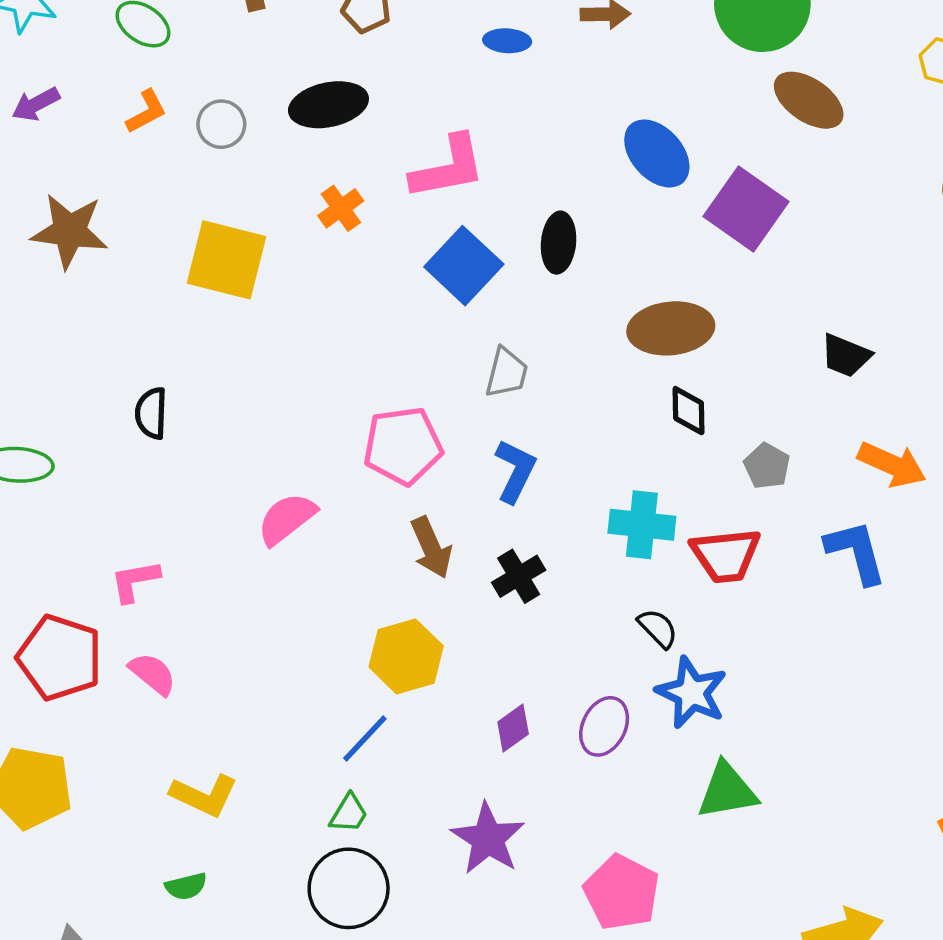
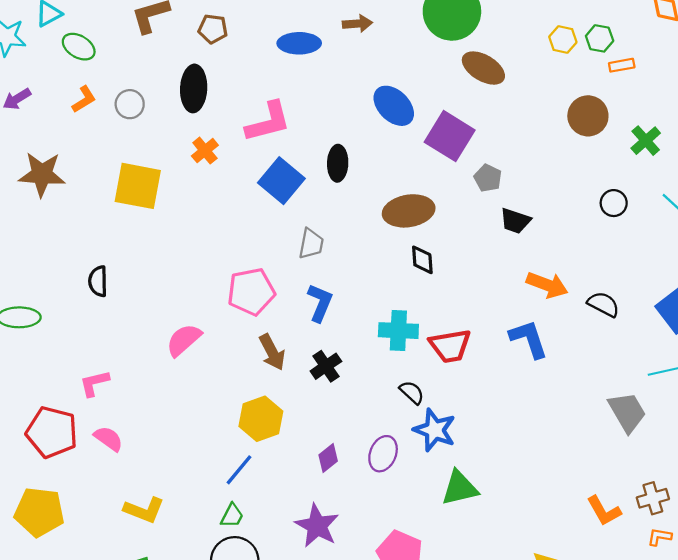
blue ellipse: (507, 41) -> (299, 43), size x1.5
black ellipse: (328, 105) -> (194, 88), turned -72
gray pentagon: (767, 466) -> (488, 178), moved

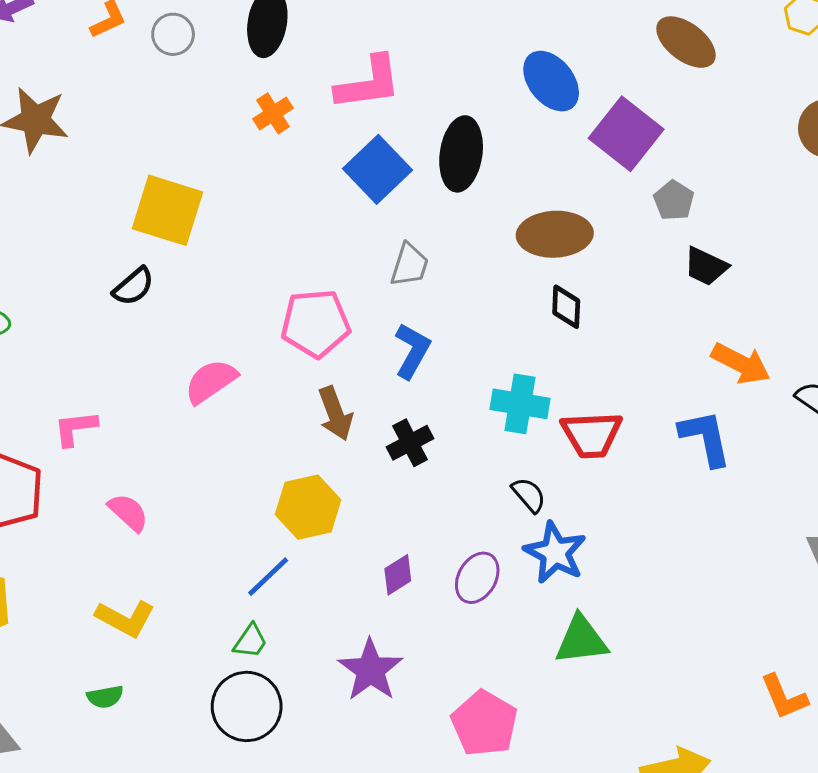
black ellipse: (338, 163) -> (461, 154), size x1.4
yellow square: (138, 186) -> (168, 210), moved
black semicircle: (98, 281) -> (134, 286), moved, turned -136
pink semicircle: (108, 439) -> (128, 512), moved

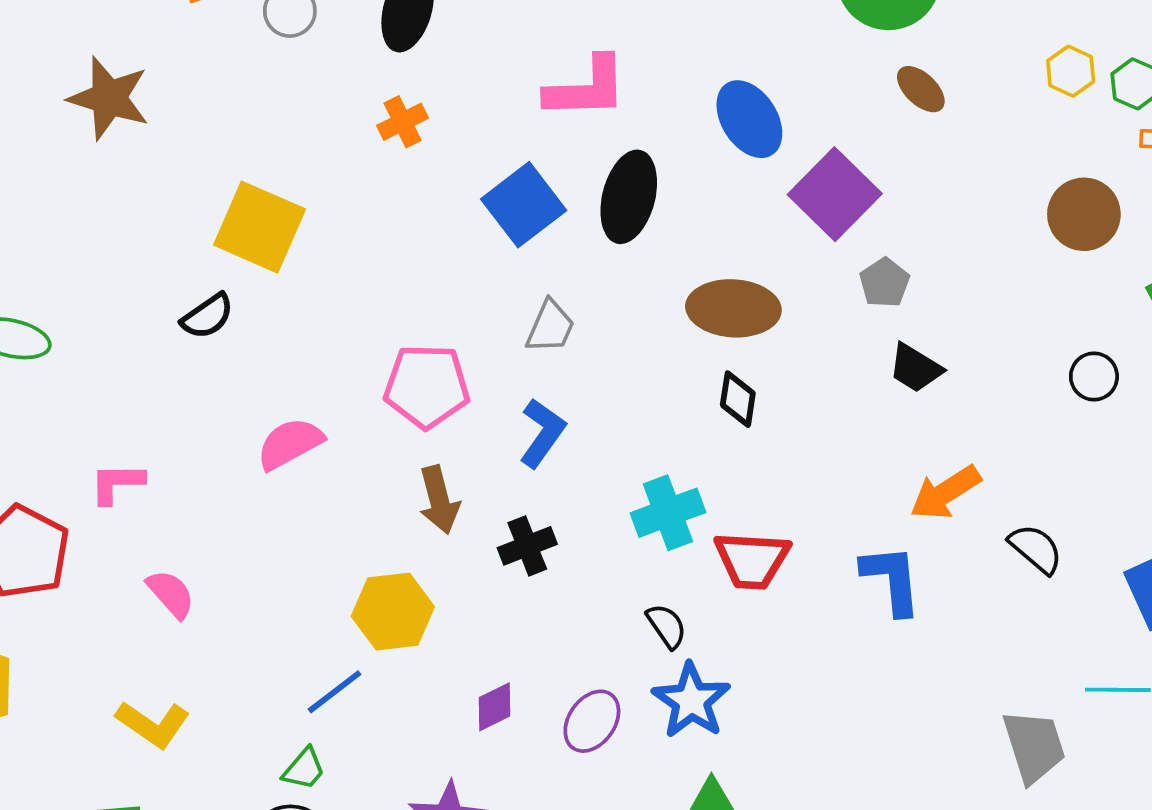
brown ellipse: (686, 42) -> (921, 89), size x0.7
pink L-shape: (368, 83) -> (586, 88), moved
orange arrow: (741, 364) -> (945, 493), turned 114
cyan cross: (520, 404) -> (668, 513), turned -36

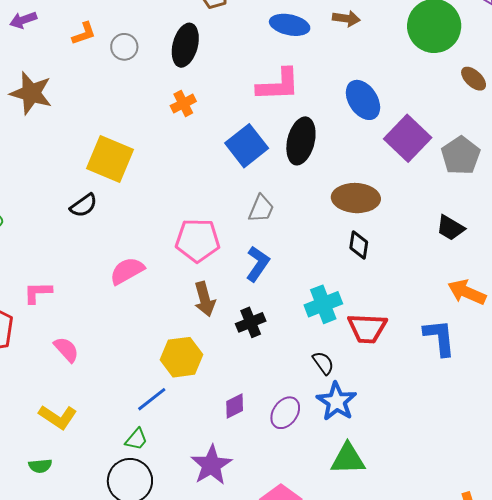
brown ellipse: (921, 89) -> (474, 79), moved
gray pentagon: (885, 283) -> (461, 156), moved, size x1.5
orange arrow: (945, 493) -> (467, 292), turned 57

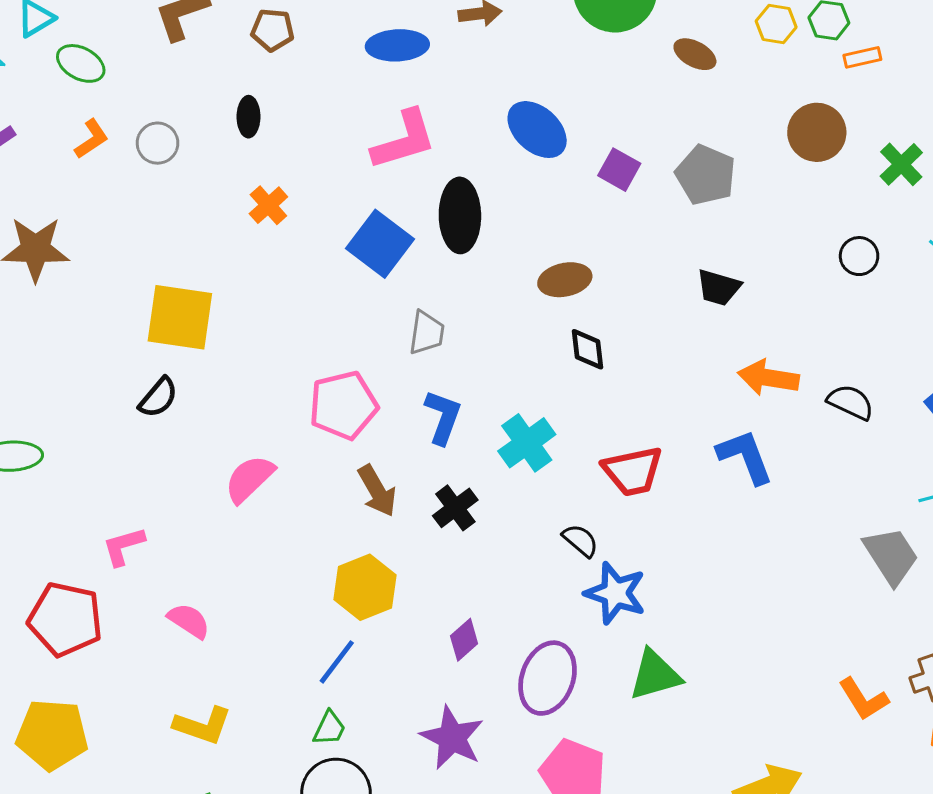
black ellipse: (185, 45) -> (249, 117), size x0.6
purple square: (408, 138) -> (619, 170), size x0.6
brown ellipse: (356, 198) -> (565, 280), size x0.7
cyan cross: (323, 304) -> (527, 443), moved
purple ellipse: (285, 413) -> (548, 678), moved, size x1.4

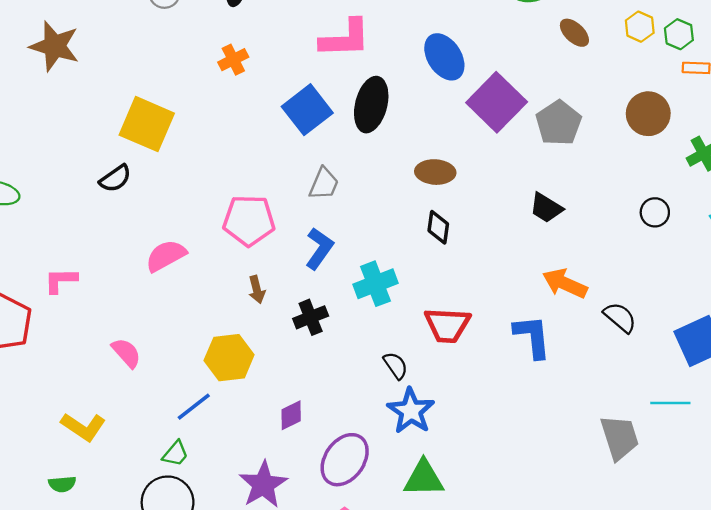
purple square: (619, 170) -> (497, 102), size x1.8
brown arrow: (377, 491) -> (257, 290), size x0.7
pink semicircle: (189, 621) -> (126, 353), moved

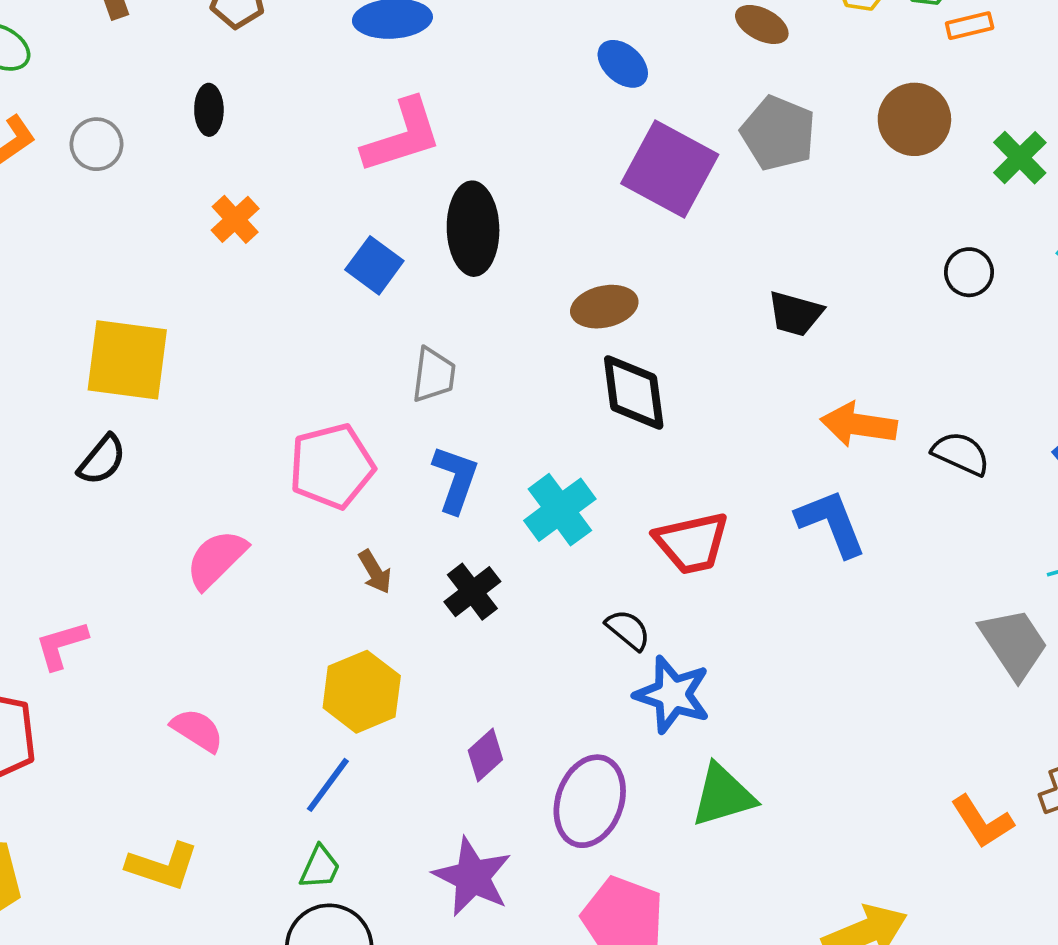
blue ellipse: (444, 57) -> (623, 64), moved, size x0.7
blue square: (307, 110) -> (374, 265), size x0.7
gray pentagon: (559, 123) -> (778, 133), moved
black diamond: (438, 227) -> (634, 392), size x1.5

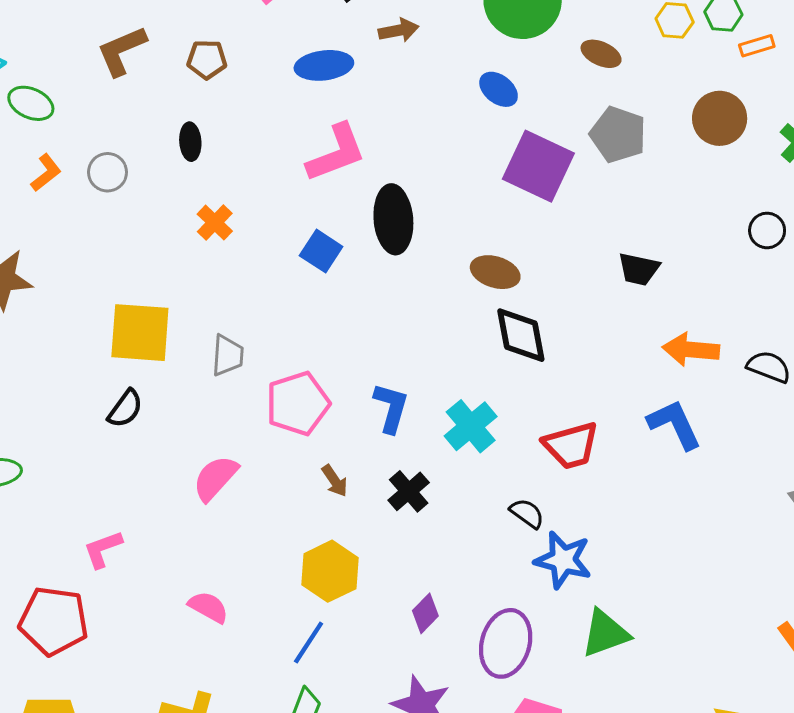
brown ellipse: (604, 307) -> (495, 272), turned 33
gray trapezoid: (434, 375) -> (228, 355), moved

